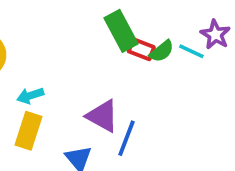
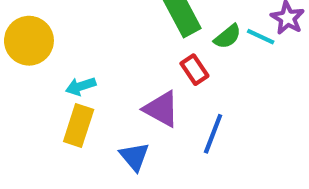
red rectangle: (141, 49) -> (194, 70), moved, turned 35
blue line: (127, 138) -> (213, 134), moved

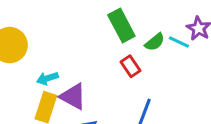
purple triangle: (161, 109) -> (73, 96), moved

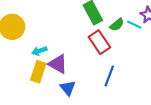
red rectangle: (131, 66) -> (99, 42), size x1.5

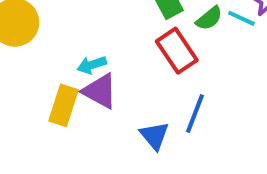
cyan arrow: (39, 51) -> (92, 65), moved
blue triangle: (68, 88) -> (154, 136), moved

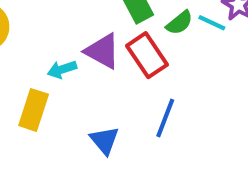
purple triangle: (100, 91) -> (102, 51), moved
blue triangle: (154, 136) -> (105, 140), moved

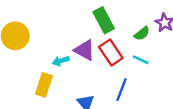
green semicircle: (179, 23) -> (142, 33), moved
cyan line: (212, 23) -> (141, 60), moved

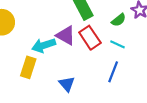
cyan arrow: (61, 61) -> (44, 45), size x1.5
blue line: (122, 90) -> (113, 72), moved

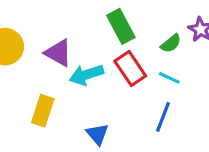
purple triangle: (66, 35) -> (58, 53), moved
cyan arrow: (44, 45) -> (86, 75), moved

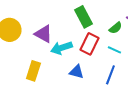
red rectangle: (130, 68) -> (89, 44), turned 60
blue triangle: (97, 134) -> (76, 72), moved, turned -35

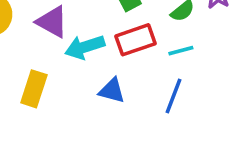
red rectangle: (89, 44) -> (135, 40), turned 45
cyan line: (114, 50) -> (181, 51), turned -40

